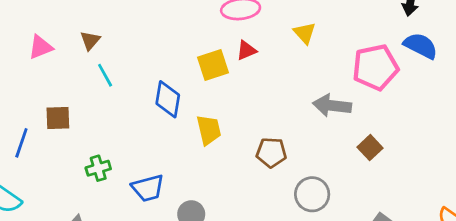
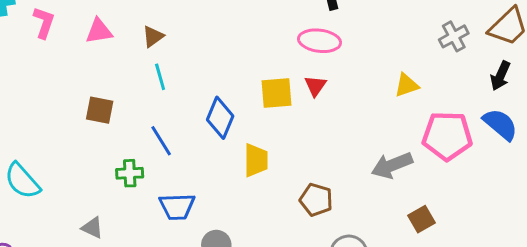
yellow triangle: (305, 33) -> (407, 85), moved, turned 40
red triangle: (246, 50) -> (315, 86), turned -45
gray arrow: (332, 105) -> (392, 165), turned -42
blue line: (21, 143) -> (161, 141), moved, turned -64

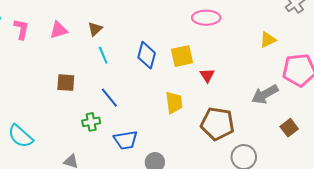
red triangle: (315, 86) -> (207, 75), moved
blue diamond: (220, 118) -> (147, 55), moved
brown pentagon: (316, 200) -> (217, 124), size x1.5

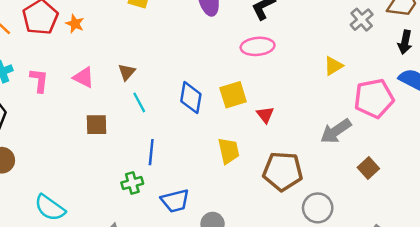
pink triangle: (59, 30) -> (84, 77), turned 48
brown square: (66, 83) -> (97, 125), moved
blue line: (109, 98) -> (151, 152), turned 50

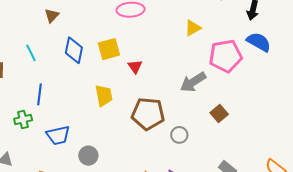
brown triangle: (127, 72) -> (52, 16), moved
gray circle: (318, 208) -> (179, 135), moved, size x0.7

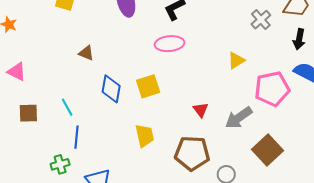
brown triangle: (52, 16) -> (86, 53), turned -49
cyan line: (31, 53) -> (67, 107), moved
red triangle: (135, 67) -> (201, 110), moved
brown square: (219, 113) -> (268, 150), size x1.6

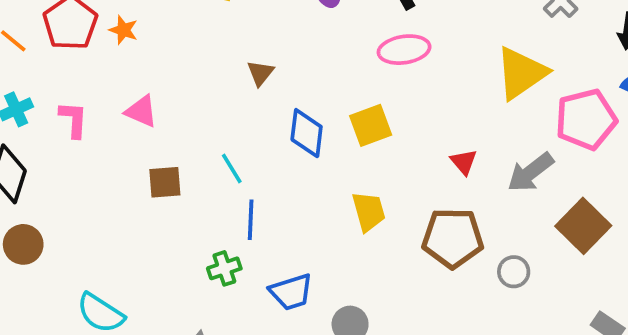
brown triangle: (86, 53) -> (260, 73), turned 49
yellow triangle: (236, 60) -> (521, 73), size x1.8

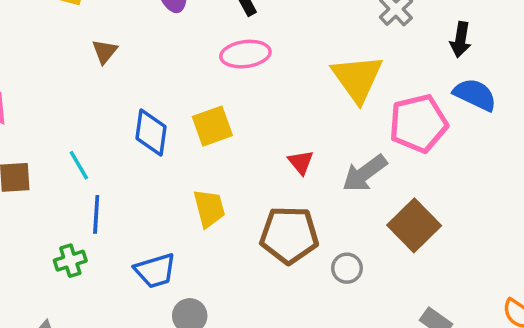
brown triangle: (260, 73) -> (105, 52), moved
yellow triangle: (521, 73) -> (357, 78), turned -32
blue trapezoid: (291, 292) -> (155, 271), moved

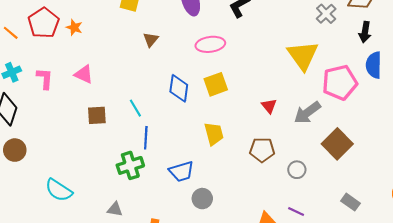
pink ellipse: (245, 54) -> (210, 44), moved
blue semicircle: (475, 95) -> (374, 65), turned -115
brown pentagon: (289, 235) -> (262, 150), size x0.7
green cross: (70, 261) -> (130, 165), size x1.4

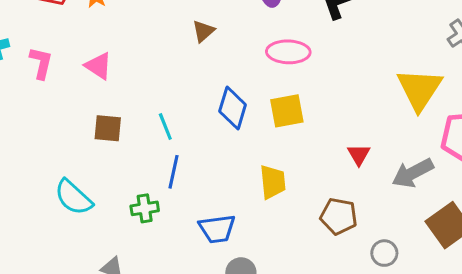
green cross: (130, 165) -> (145, 208), size x0.7
cyan semicircle: (59, 190) -> (73, 197), moved

